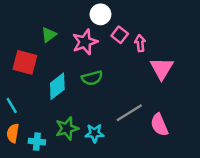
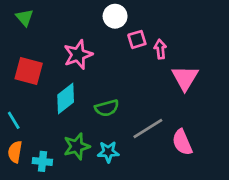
green triangle: (49, 35) -> (25, 18), moved, turned -35
pink square: (120, 35) -> (137, 39), turned 35
pink star: (85, 42) -> (78, 55), moved
green semicircle: (92, 78) -> (107, 108), moved

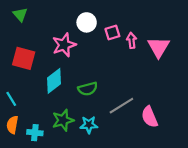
white circle: (115, 16) -> (87, 22), moved
pink triangle: (185, 78) -> (159, 47), moved

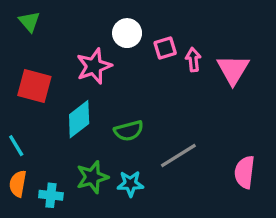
pink semicircle: (150, 117) -> (245, 172), moved, turned 30

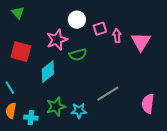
green semicircle: (129, 131) -> (78, 55), moved

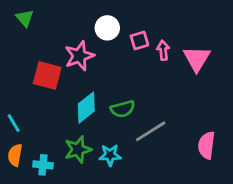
red square: (21, 52) -> (47, 75), moved
green semicircle: (78, 55) -> (123, 109), moved
cyan diamond: (48, 72) -> (86, 108), moved

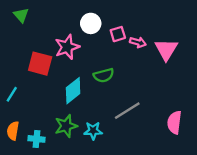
pink arrow: (163, 50) -> (138, 42), turned 112
green semicircle: (123, 109) -> (104, 75), moved
cyan line: (14, 123) -> (12, 94), moved, turned 63

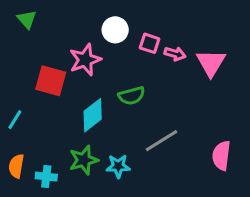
pink square: (118, 34) -> (150, 43), turned 35

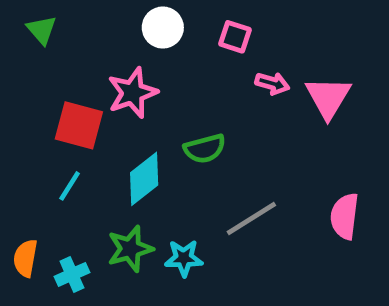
white circle: (115, 30) -> (163, 28), moved
pink square: (150, 43) -> (235, 37), moved
cyan line: (15, 120) -> (70, 186), moved
pink semicircle: (221, 156) -> (345, 216), moved
cyan cross: (46, 177) -> (72, 274), turned -30

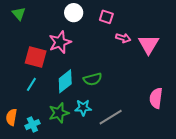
green semicircle: (205, 149) -> (93, 79), moved
gray line: (251, 219) -> (111, 117), moved
cyan star: (184, 258) -> (83, 108), moved

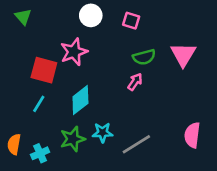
pink arrow: (123, 38) -> (135, 82), moved, turned -72
green semicircle: (93, 79) -> (144, 57), moved
pink semicircle: (156, 98) -> (192, 135), moved

